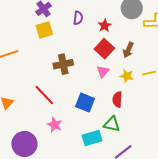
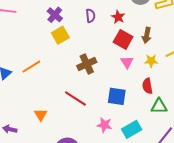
green triangle: (112, 124) -> (159, 106), moved
pink star: (55, 125) -> (104, 125), moved

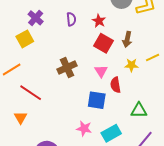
yellow square: (60, 35) -> (25, 39), moved
pink triangle: (127, 62) -> (101, 71), moved
red semicircle: (147, 86) -> (115, 85), moved
red line: (75, 98) -> (31, 93), moved

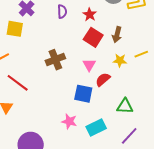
yellow square: (25, 39) -> (15, 29), turned 36
red semicircle: (115, 85) -> (103, 79), turned 56

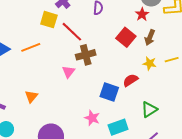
red star: (90, 15) -> (142, 14), moved
pink triangle: (89, 65) -> (69, 72), moved
red line: (18, 83) -> (72, 32), moved
green triangle: (125, 106) -> (149, 109), turned -42

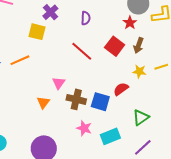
red line: (72, 32) -> (82, 51), moved
brown cross: (86, 55) -> (76, 99), moved, turned 30
orange triangle: (31, 96) -> (43, 102), moved

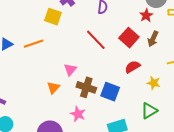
yellow star: (139, 71) -> (154, 83), moved
red semicircle: (121, 89) -> (132, 67), moved
pink star: (84, 128) -> (78, 114), moved

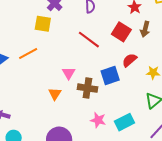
blue square: (110, 92) -> (110, 75), moved, turned -30
pink star: (78, 114) -> (98, 120), moved

